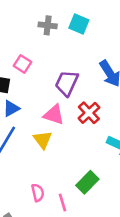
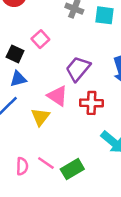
cyan square: (79, 24) -> (104, 15), turned -30
red cross: (89, 113) -> (91, 103), turned 30
pink line: (63, 202) -> (46, 163), moved, turned -54

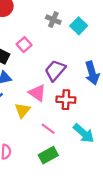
cyan square: (104, 15) -> (79, 26), turned 35
pink line: (46, 163) -> (48, 129), moved

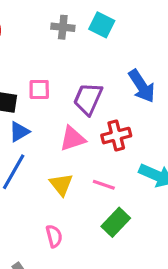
pink square: (24, 45) -> (39, 90), moved, turned -32
pink triangle: (37, 93) -> (73, 139), turned -36
yellow triangle: (22, 110) -> (61, 184), moved

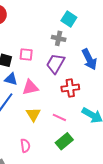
gray cross: (63, 27) -> (59, 38), moved
blue triangle: (19, 132) -> (11, 79), turned 40
pink triangle: (73, 139) -> (30, 87), moved

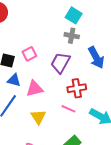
gray cross: (59, 38) -> (72, 36), moved
pink square: (26, 55) -> (29, 54), turned -32
pink line: (59, 117) -> (68, 109), moved

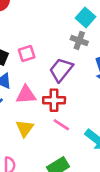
red cross: (77, 88) -> (54, 100), moved

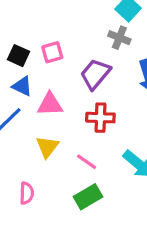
red cross: (54, 100) -> (100, 118), moved
pink line: (61, 125) -> (86, 162), moved

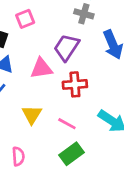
pink square: (52, 52) -> (25, 19), moved
pink triangle: (50, 104) -> (41, 68), moved

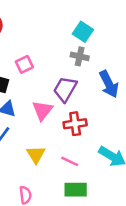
pink triangle: (41, 68) -> (42, 110), turned -40
green rectangle: (72, 154) -> (76, 190), turned 40

